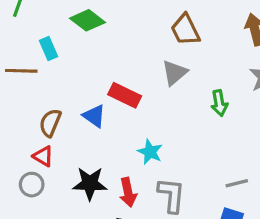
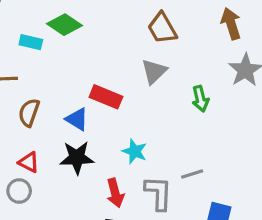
cyan rectangle: (49, 48) -> (31, 42), moved, turned -50
brown semicircle: (50, 123) -> (29, 113), moved
black star: (90, 183) -> (77, 158), moved
gray line: (237, 183) -> (192, 174), moved

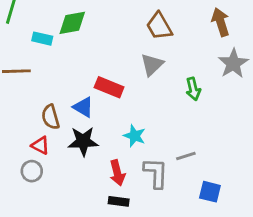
green diamond: (65, 25) -> (72, 23), turned -44
brown semicircle: (29, 113) -> (50, 117), moved, turned -35

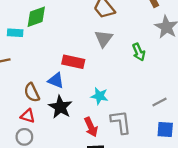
black star: (83, 141) -> (60, 107), turned -30
gray line: (186, 156) -> (160, 102), moved

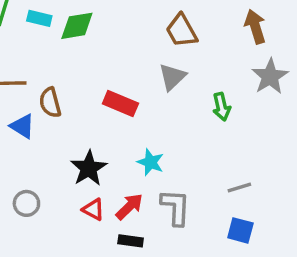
cyan rectangle: (15, 33) -> (39, 18), moved
blue triangle: (56, 81) -> (22, 126), moved
brown semicircle: (32, 92) -> (50, 103), moved
red triangle: (28, 116) -> (93, 210), moved
red arrow: (91, 127) -> (129, 207), turned -120

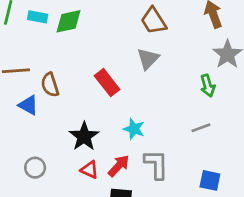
red rectangle: (120, 104) -> (107, 83), turned 32
green arrow: (222, 107) -> (208, 86), moved
gray line: (239, 188) -> (201, 128), moved

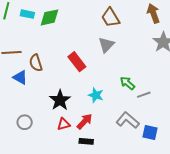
green arrow: (208, 86) -> (127, 83), moved, turned 147
gray L-shape: (156, 164) -> (128, 120), moved, turned -50
red triangle: (90, 170) -> (64, 124), turned -40

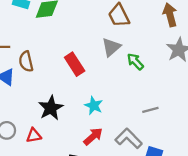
green arrow: (127, 83) -> (135, 62), moved
red arrow: (85, 121) -> (93, 136), moved
red triangle: (64, 124) -> (34, 135), moved

